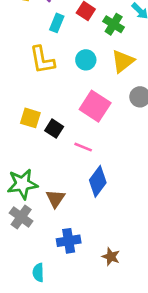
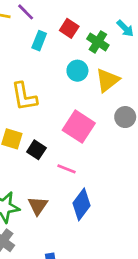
yellow L-shape: (42, 60) -> (24, 97), moved
cyan circle: (86, 60) -> (77, 71), moved
brown triangle: (55, 199) -> (38, 206), moved

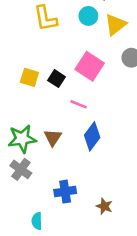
yellow L-shape: (24, 97) -> (45, 18), moved
black square: (36, 150) -> (56, 79), moved

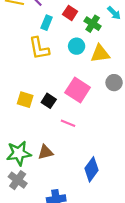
yellow triangle: (115, 25) -> (100, 54), turned 30
blue diamond: (92, 136) -> (92, 169), moved
brown triangle: (53, 137) -> (45, 152), turned 42

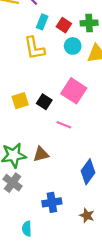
red square: (70, 13) -> (64, 25), moved
green cross: (93, 24) -> (89, 23), turned -35
yellow square: (25, 100) -> (20, 101), turned -35

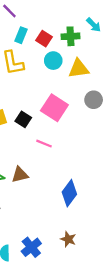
blue cross: (52, 202) -> (31, 247), moved, turned -30

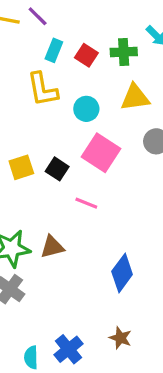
cyan circle: (53, 61) -> (86, 109), moved

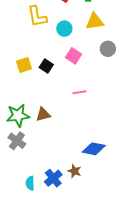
pink square: (101, 153) -> (73, 56), size x0.7
pink line: (86, 203) -> (80, 92), moved, turned -32
blue diamond: (122, 273) -> (94, 149), moved, turned 65
brown star: (120, 338) -> (74, 171), moved

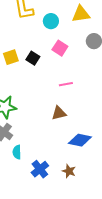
brown triangle: (43, 114) -> (59, 113), moved
brown star: (74, 171) -> (69, 171), moved
cyan semicircle: (30, 183) -> (17, 152), moved

